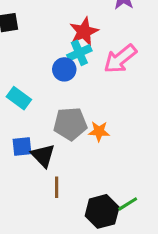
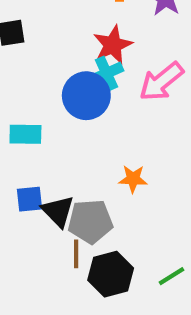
blue circle: (64, 69) -> (86, 96), size x1.5
cyan rectangle: (19, 98) -> (25, 134), turned -35
gray pentagon: (70, 124) -> (90, 221), moved
black hexagon: (102, 211) -> (111, 274), moved

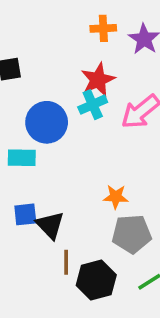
blue circle: (86, 96) -> (47, 122), moved
gray pentagon: (90, 221) -> (132, 234), moved

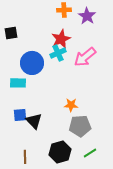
brown line: (66, 262) -> (25, 157), moved

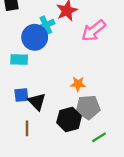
cyan cross: (58, 53) -> (46, 25), moved
black hexagon: (60, 152) -> (69, 119), moved
brown line: (25, 157) -> (27, 128), moved

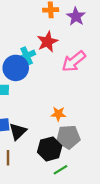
black triangle: (37, 102) -> (18, 131), turned 30
green line: (99, 137) -> (61, 170), moved

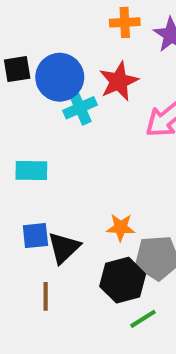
blue circle: (16, 68) -> (60, 77), moved
orange star: (58, 114) -> (121, 227), moved

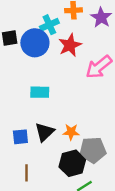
cyan cross: (80, 108) -> (49, 25), moved
cyan rectangle: (31, 171) -> (40, 92), moved
black triangle: (64, 248) -> (45, 132), moved

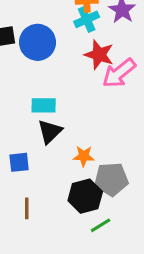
cyan cross: (49, 25) -> (87, 19), moved
red star: (70, 45) -> (99, 55), moved, turned -30
black triangle: (45, 132) -> (50, 132), moved

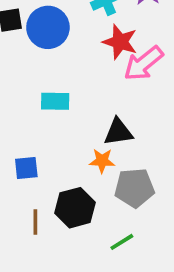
black triangle: (50, 132) -> (118, 132), moved, turned 36
black hexagon: (85, 196) -> (75, 208), moved

